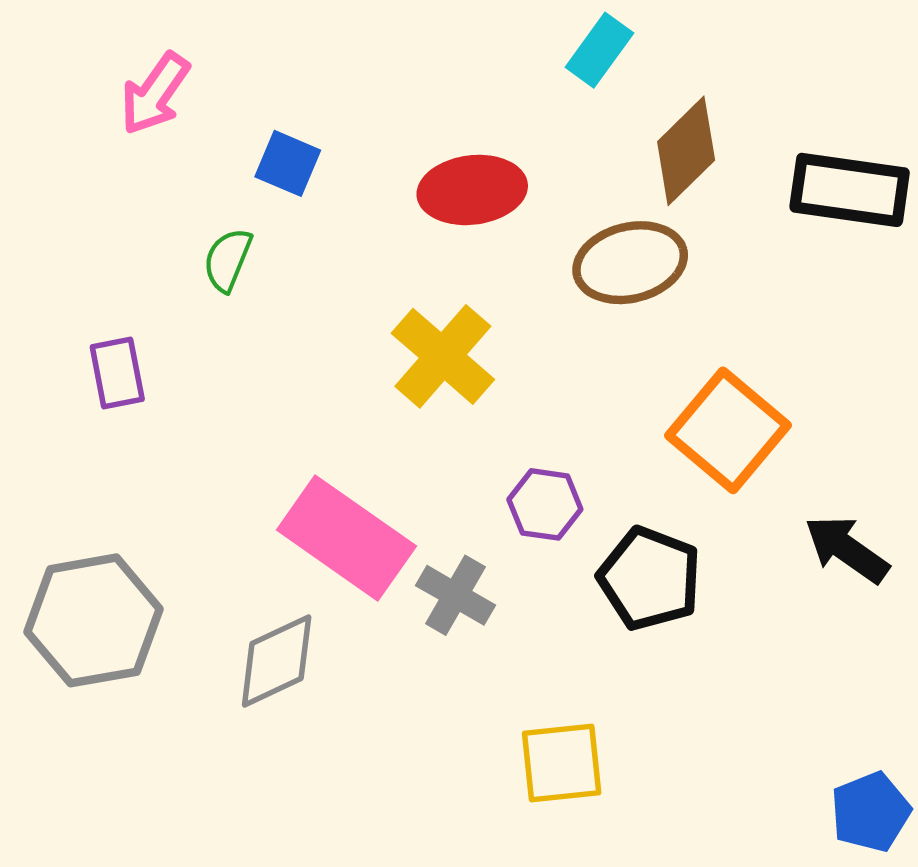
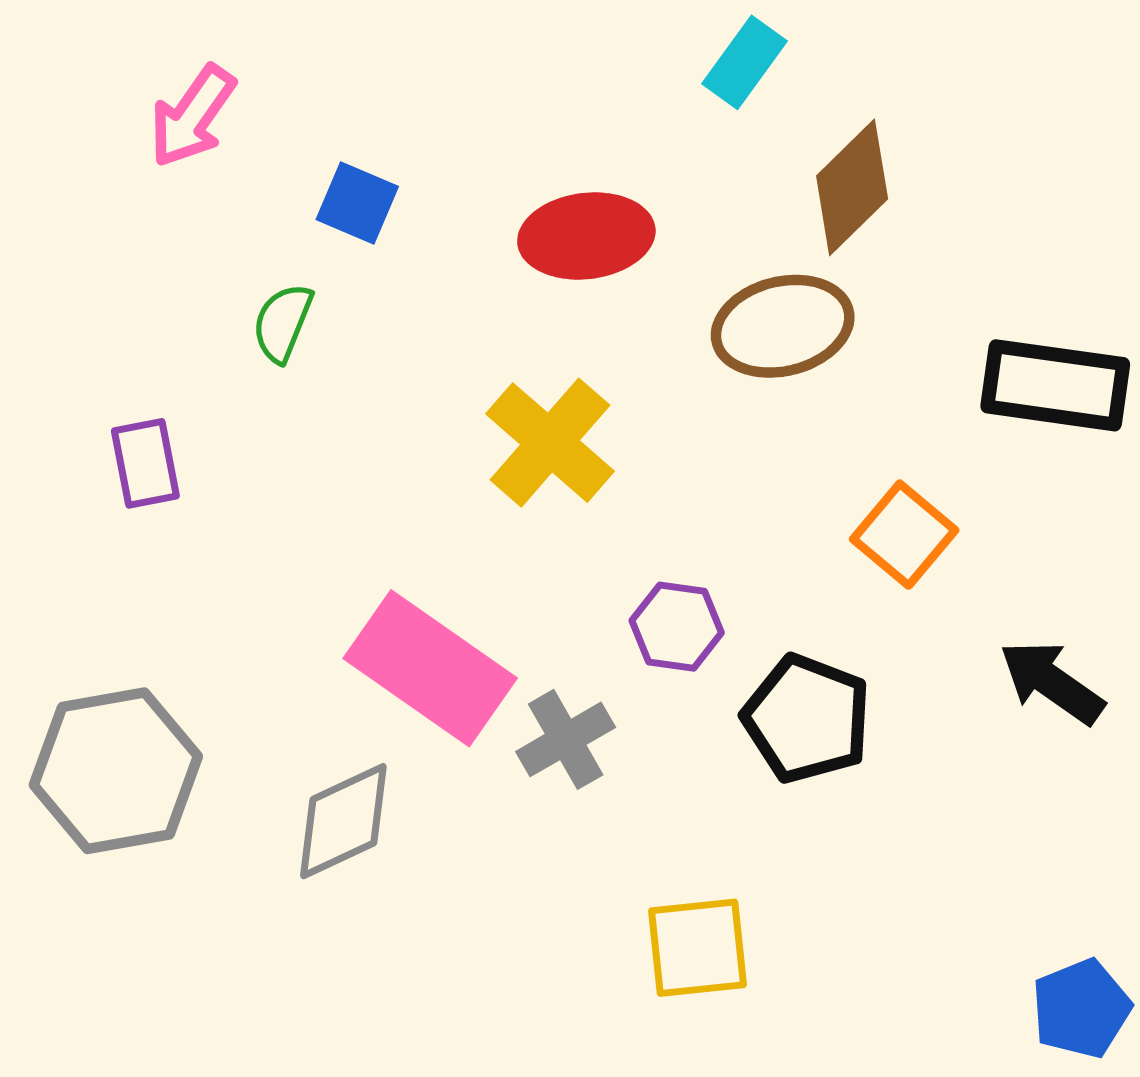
black rectangle: (850, 190) -> (1055, 385), moved
orange square: (728, 430) -> (904, 535), size x0.7
gray cross: (455, 595) -> (566, 739), turned 30

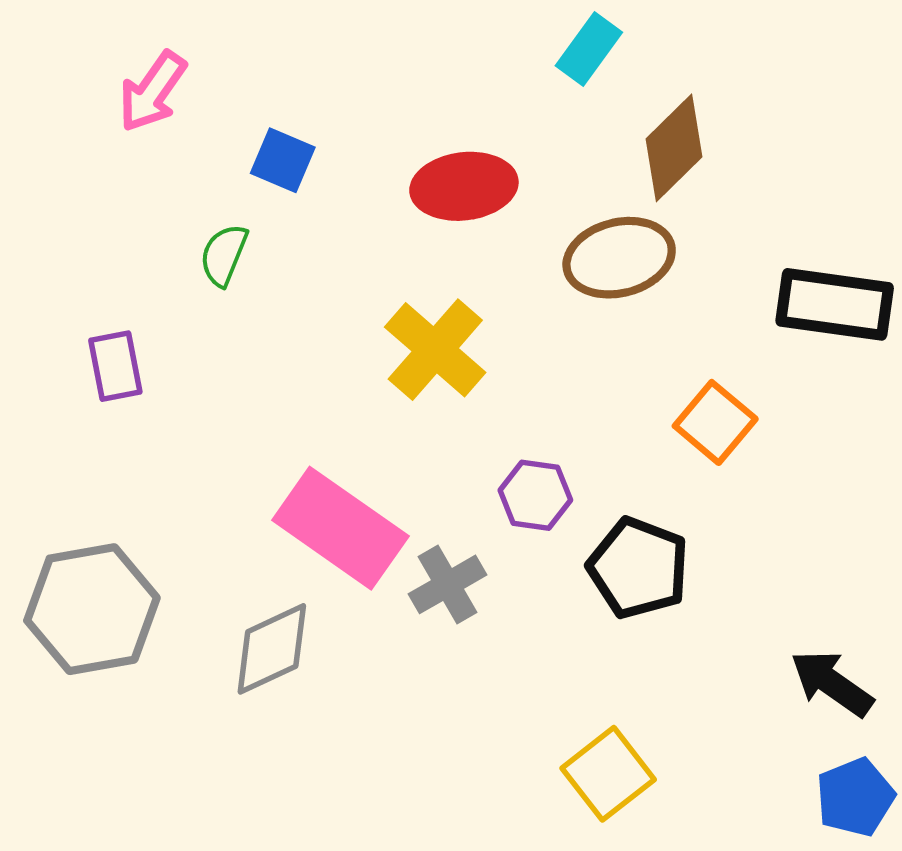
black arrow: (1052, 682) -> (832, 683), moved
yellow square: (698, 948) -> (608, 774), moved, turned -32

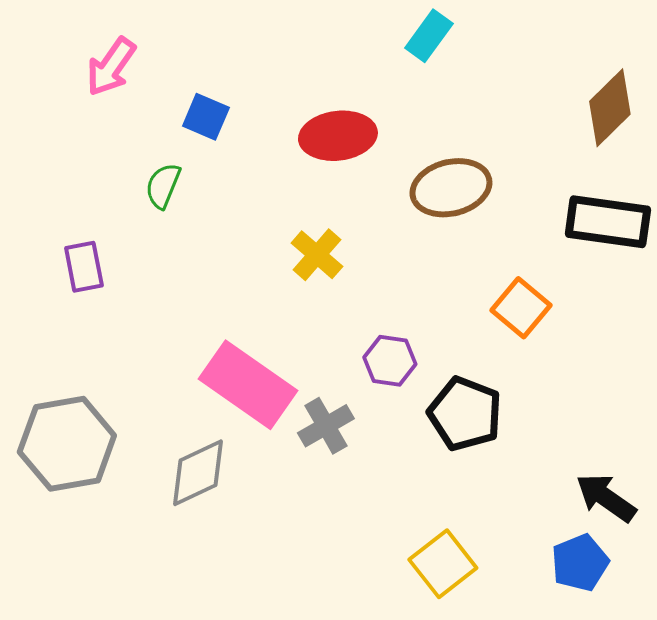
brown diamond: (674, 148) -> (610, 108), moved
yellow cross: (435, 350) -> (317, 255), size x0.7
blue pentagon: (855, 797) -> (580, 563), moved

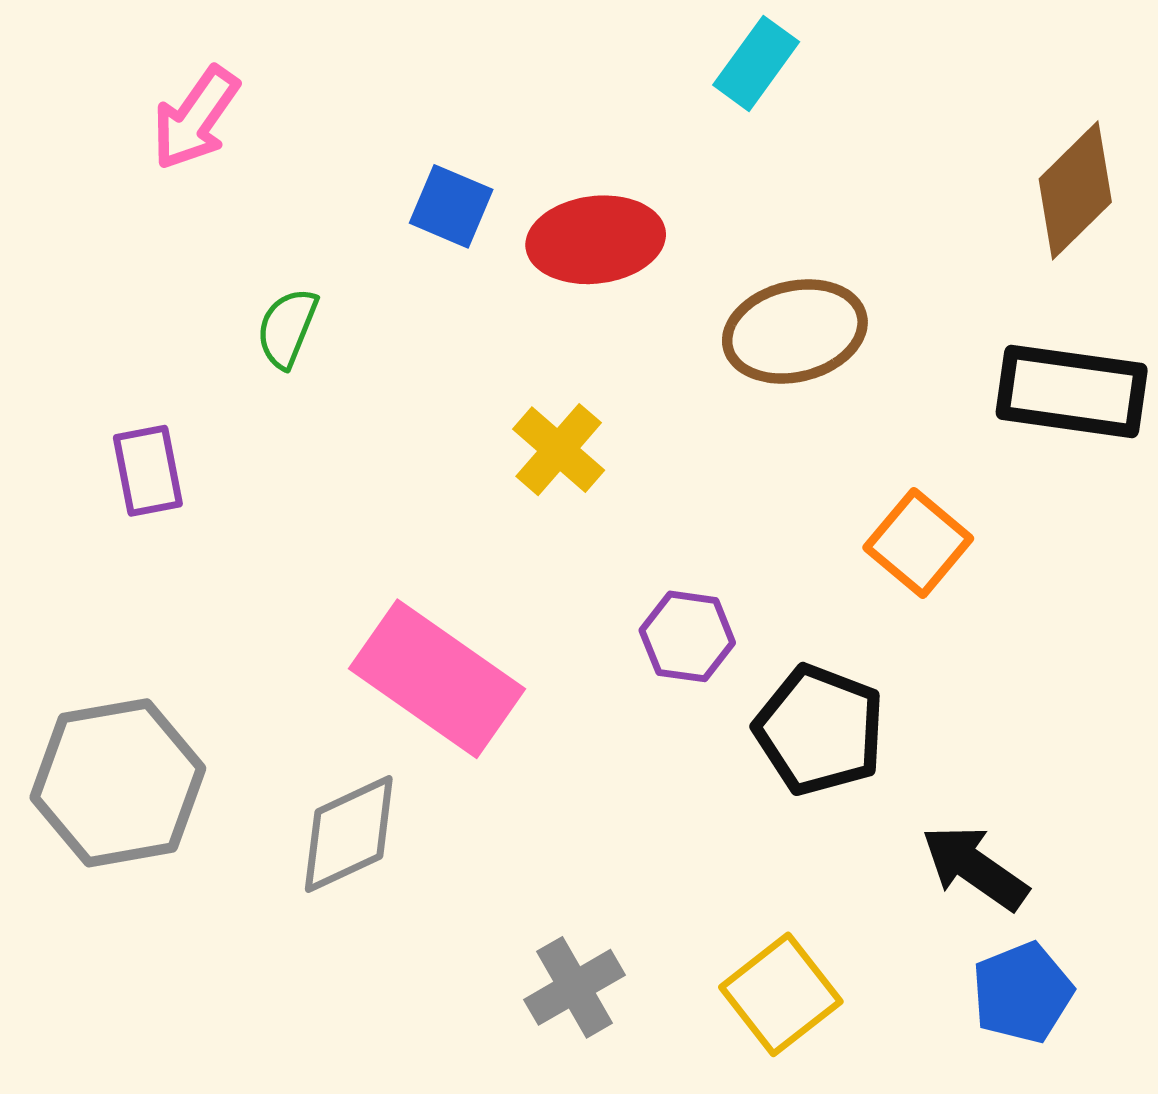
blue square: (206, 117) -> (451, 206), moved
gray cross: (326, 426) -> (575, 987), moved
black arrow: (606, 498) -> (975, 867), moved

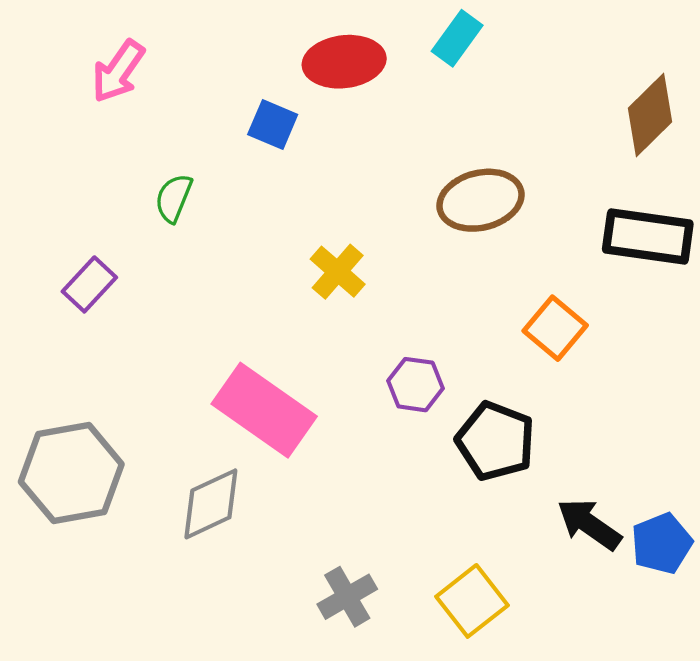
red ellipse: (596, 240) -> (344, 62), moved
purple rectangle: (148, 471) -> (89, 284), turned 54
blue pentagon: (1022, 993) -> (662, 543), moved

